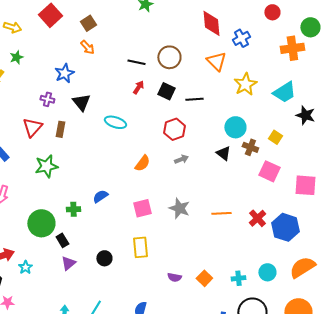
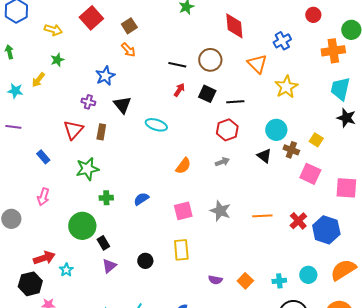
red diamond: (211, 23) -> (234, 26), moved
cyan trapezoid: (284, 92) -> (340, 89), moved, turned 135
red hexagon: (174, 129) -> (227, 130), moved
green cross: (73, 209) -> (106, 198), moved

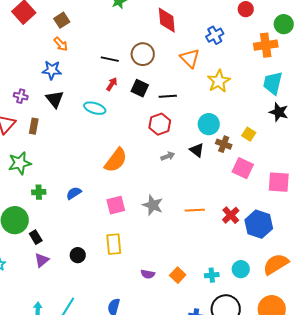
blue star: (105, 76) -> (52, 70), moved, turned 30
cyan ellipse: (156, 125) -> (95, 108), moved
gray arrow: (222, 162) -> (168, 156), moved
orange semicircle: (183, 166) -> (116, 160), size x1.5

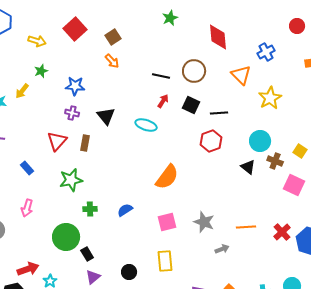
blue star: (52, 70) -> (75, 86), moved
gray arrow: (168, 156) -> (222, 249), moved

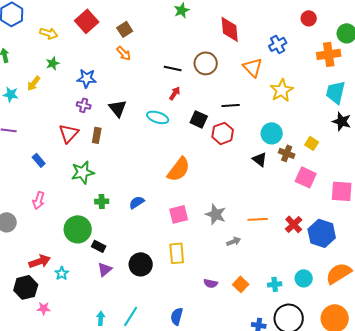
black square: (191, 105) -> (199, 119), moved
black rectangle: (87, 254) -> (99, 246), turned -32
black circle: (129, 272) -> (141, 264), size x1.5

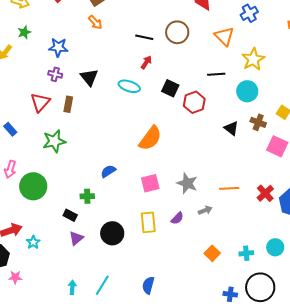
black line: (231, 105) -> (216, 74), moved
cyan circle: (272, 133) -> (247, 91), moved
green cross: (102, 201) -> (87, 196), moved
green circle: (78, 229) -> (33, 186), moved
purple semicircle: (211, 283) -> (177, 218), moved, turned -56

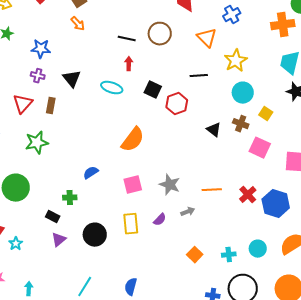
red arrow: (146, 62) -> (129, 64), turned -32
cyan circle: (247, 91) -> (243, 93), moved
cyan arrow: (72, 287) -> (29, 289), moved

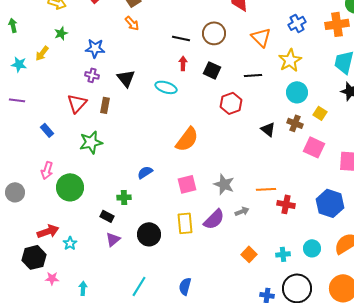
blue cross: (232, 15) -> (297, 23), moved
black square: (153, 90) -> (212, 70), moved
red cross: (248, 195) -> (286, 204), moved, turned -36
purple semicircle: (160, 220) -> (214, 219), size x1.6

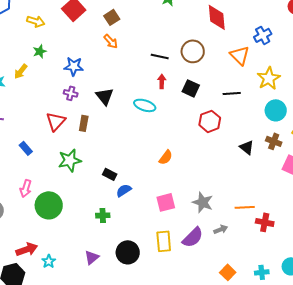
blue cross: (297, 23) -> (263, 35), moved
orange semicircle: (187, 139) -> (166, 157), size x0.6
black rectangle: (107, 216) -> (110, 174), moved

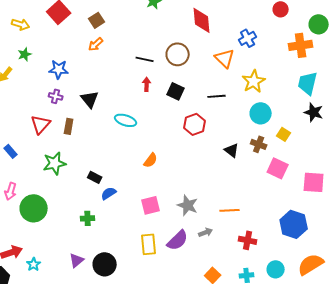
orange arrow: (111, 41) -> (96, 44), turned 91
cyan ellipse: (145, 105) -> (126, 120), moved
red cross: (265, 222) -> (248, 240), moved
black circle: (128, 252) -> (105, 264), moved

